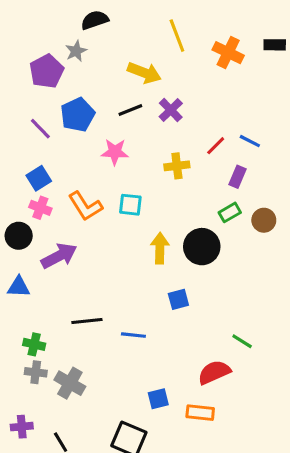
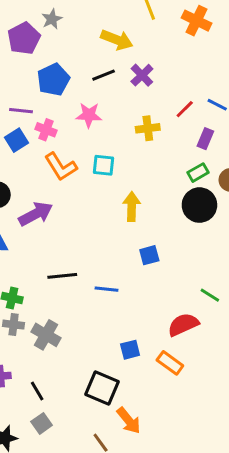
purple line: (40, 129) -> (21, 111), moved, turned -40
pink cross: (40, 208) -> (46, 130), moved
black circle: (202, 247) -> (199, 205), moved
orange rectangle: (200, 413) -> (170, 363), turned 30

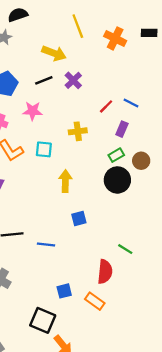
yellow cross: (148, 128) -> (78, 131), moved
red semicircle: (183, 325) -> (105, 272), turned 120

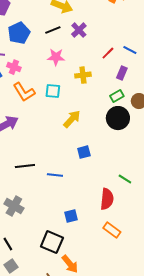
pink star: (32, 111) -> (56, 57), moved
yellow arrow: (65, 181) -> (72, 119), turned 42
orange rectangle: (95, 301) -> (112, 230), moved

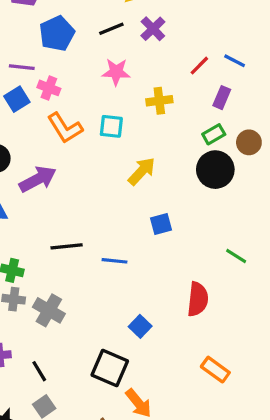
green line: (125, 179) -> (236, 256), moved
blue square: (71, 216) -> (140, 326), turned -32
orange rectangle: (112, 230) -> (215, 370), moved

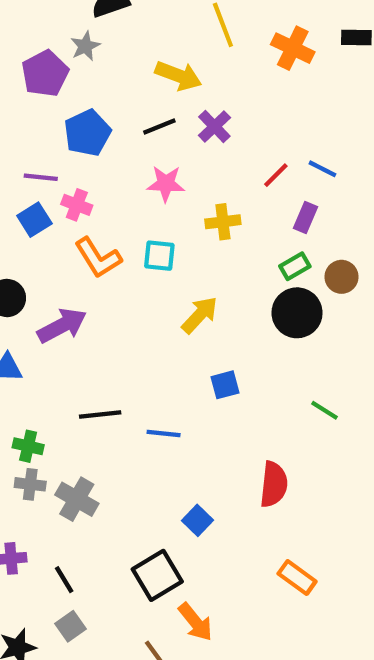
green line: (236, 256) -> (325, 410), moved
black square: (110, 368) -> (157, 575), turned 36

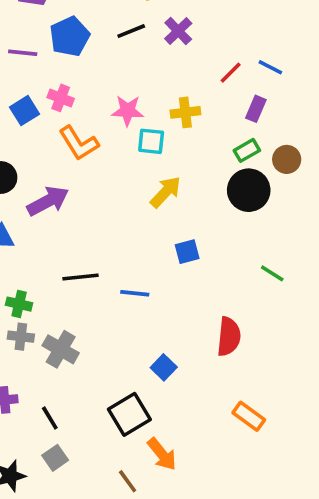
purple line: (41, 177) -> (23, 53), moved
pink star: (166, 184) -> (128, 111), moved
cyan square: (159, 256) -> (151, 141), moved

